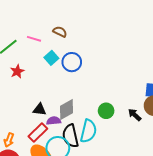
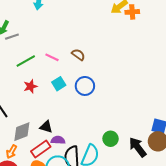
cyan square: (51, 58) -> (59, 84), moved
gray diamond: (66, 110) -> (22, 132), moved
black arrow: (135, 115) -> (138, 147), size x1.5

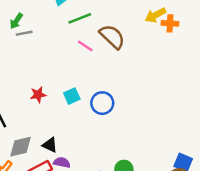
brown semicircle: (78, 55) -> (112, 37), moved, size x1.6
pink line: (52, 57) -> (85, 46), moved
green line: (26, 61) -> (80, 18), moved

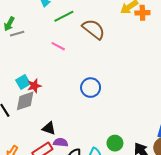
pink line: (85, 46) -> (58, 46), moved
cyan square: (72, 96) -> (23, 82), moved
gray diamond: (21, 147) -> (25, 101), moved

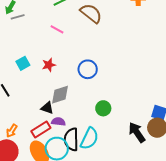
red star: (34, 86) -> (49, 65), moved
gray diamond: (25, 101) -> (60, 95), moved
green circle: (115, 143) -> (103, 108), moved

